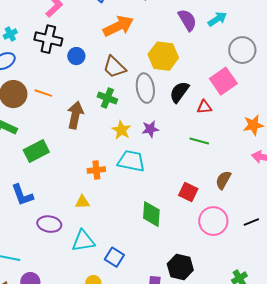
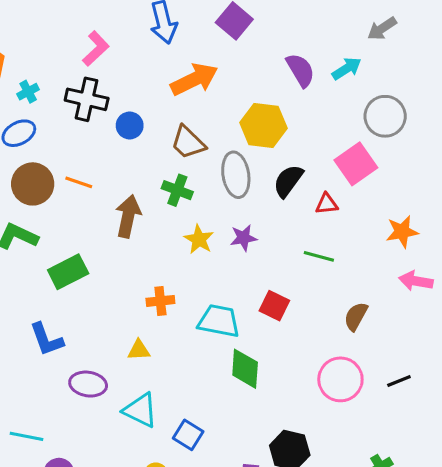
cyan trapezoid: (131, 161) -> (219, 321), moved
red square: (188, 192) -> (274, 306), moved
cyan triangle: (83, 241) -> (140, 410), turned 35

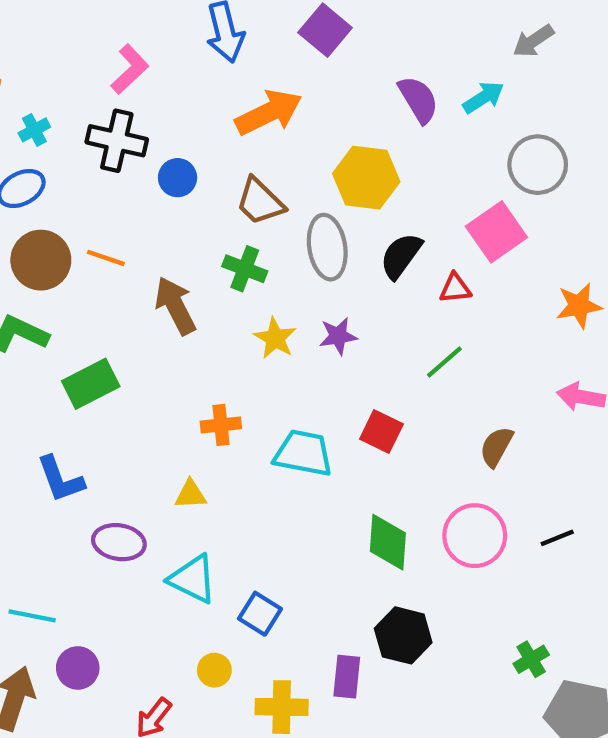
brown arrow: (128, 216) -> (175, 306), turned -39
orange star: (402, 232) -> (579, 306), moved
green line: (319, 256) -> (444, 362), turned -56
green diamond: (245, 369) -> (388, 542), moved

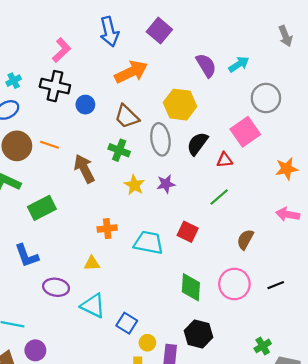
gray arrow: (533, 41) -> (286, 36), moved, turned -78
yellow circle: (214, 670) -> (147, 343), moved

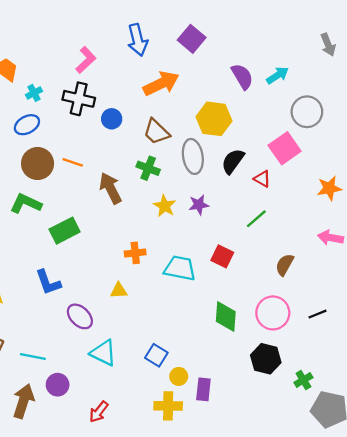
red triangle: (225, 160) -> (262, 179), turned 35
purple ellipse: (56, 287) -> (80, 316), turned 35
cyan triangle: (93, 306) -> (103, 353), moved
black hexagon: (199, 334) -> (266, 359), moved

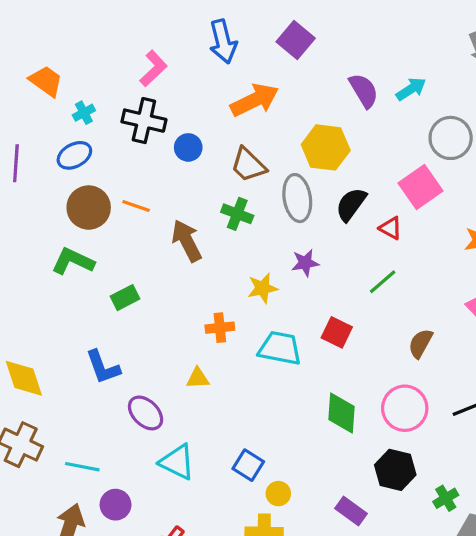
yellow star: (165, 206) -> (262, 288), moved, turned 30
green rectangle: (65, 231) -> (125, 298), size x0.7
purple rectangle: (203, 389) -> (351, 511), moved, turned -60

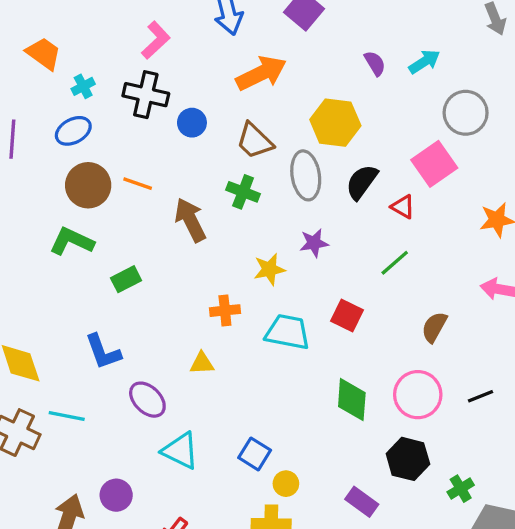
purple semicircle: (364, 91) -> (375, 63), size x0.7
cyan line: (82, 467) -> (67, 416), moved

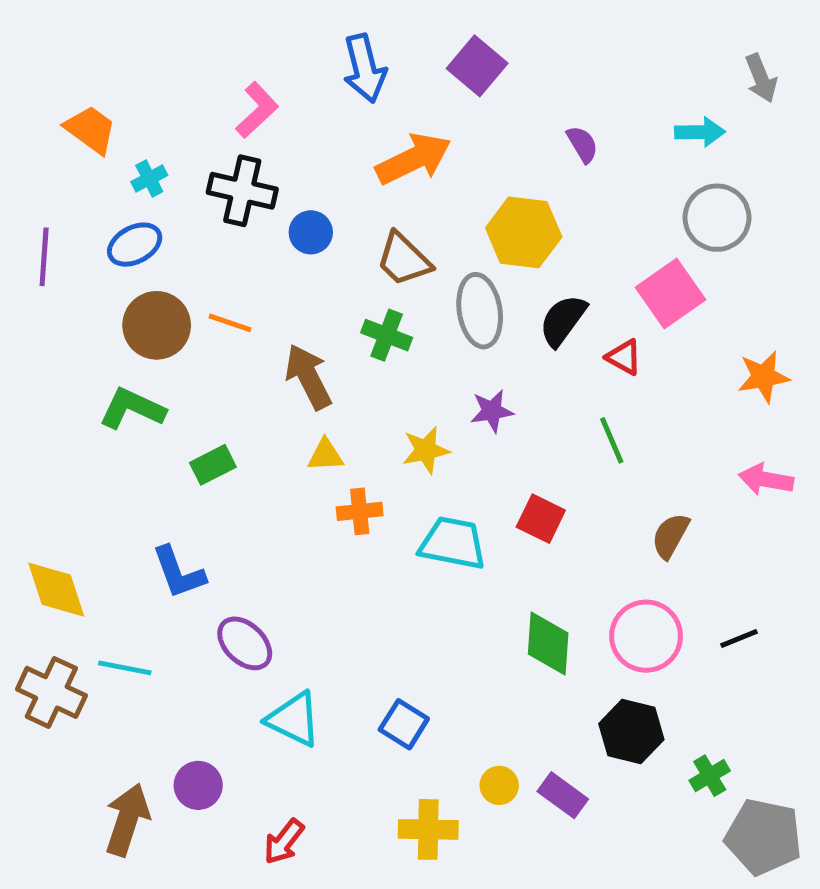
cyan arrow: (424, 62) -> (700, 132), moved, turned 32
green line: (395, 263) -> (612, 440), turned -72
yellow triangle: (202, 363) -> (325, 455), moved
yellow circle: (286, 484) -> (499, 785), moved

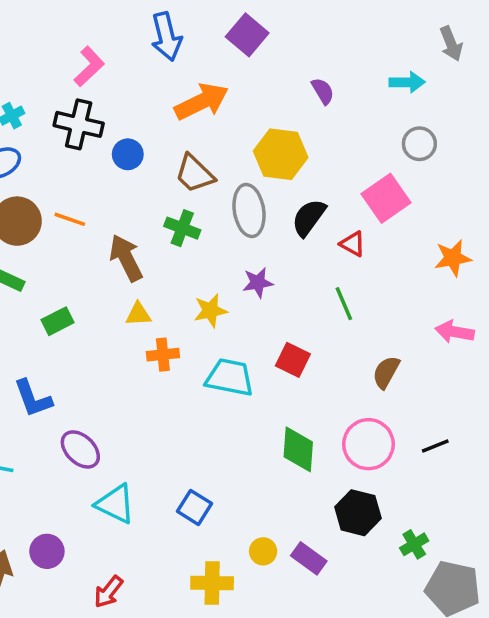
gray circle: (717, 218) -> (419, 144), size x0.7

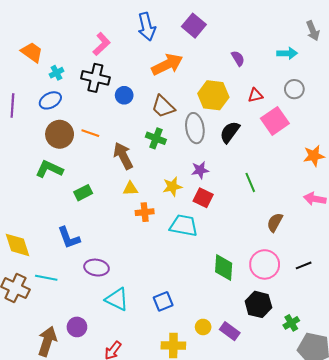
red triangle: (353, 244) -> (255, 95), moved, turned -42
red square: (293, 360) -> (203, 198), moved
purple ellipse: (80, 449) -> (96, 268), turned -35
blue square: (195, 507) -> (163, 301), turned 36

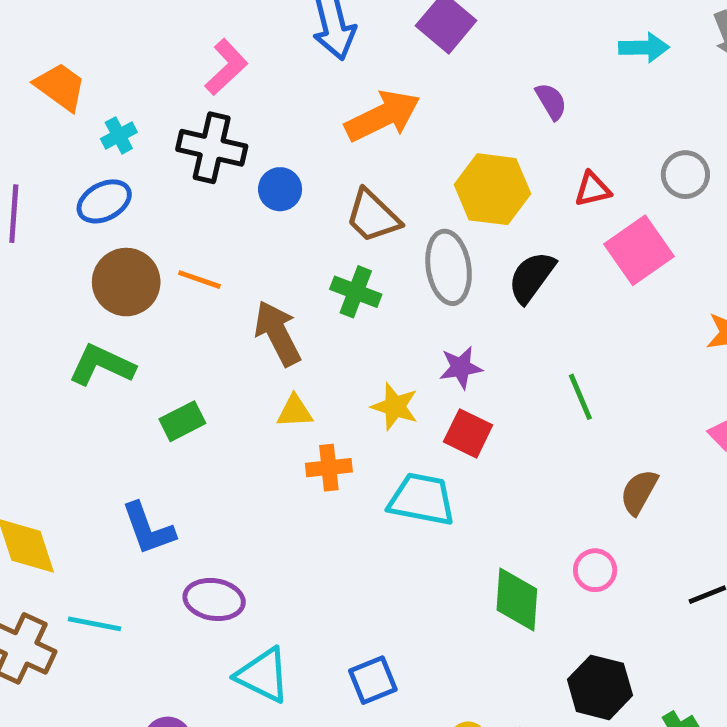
cyan arrow: (287, 53) -> (644, 48), moved
yellow star: (172, 187) -> (395, 407), turned 30
pink circle: (265, 264) -> (595, 570), moved, size x0.6

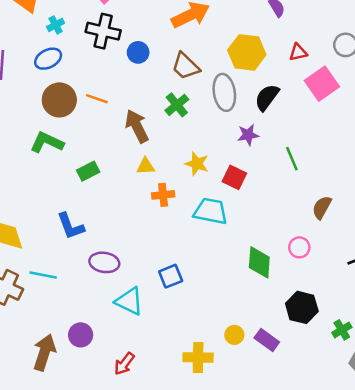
green cross: (356, 292) -> (177, 105), turned 30
purple star: (461, 367) -> (248, 135), moved
blue square: (373, 680) -> (171, 276), moved

